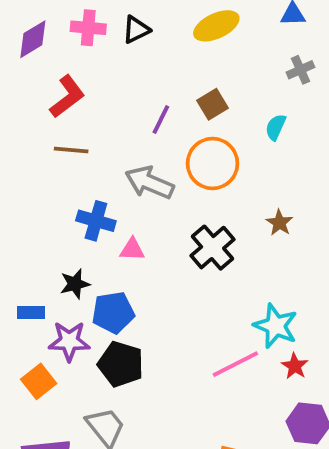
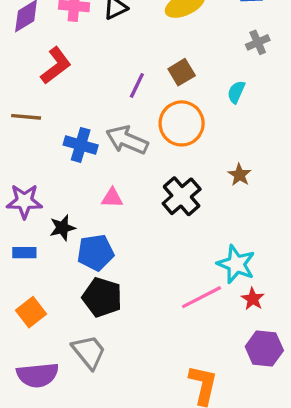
brown line: (71, 150) -> (26, 117), moved
blue cross: (96, 221) -> (81, 145), moved
purple star: (69, 341) -> (24, 201), moved

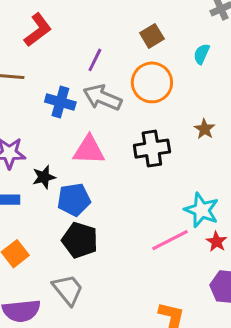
purple line: (137, 85) -> (95, 60), moved
black cross: (182, 196) -> (152, 149), turned 32
pink triangle: (112, 198) -> (89, 150), size x1.6

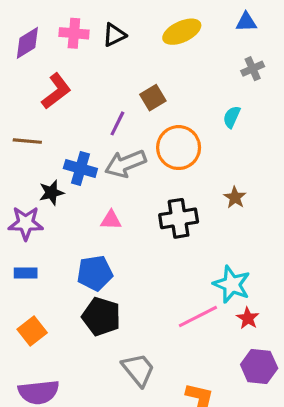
brown square: (152, 36) -> (153, 98), moved
gray arrow: (102, 97) -> (125, 164), turned -45
pink triangle: (89, 150) -> (111, 220), size x0.6
black star: (44, 177) -> (51, 193), moved
gray trapezoid: (68, 290) -> (138, 370), moved

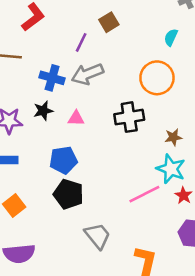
orange circle: (179, 148) -> (157, 78), moved
black star: (51, 193) -> (43, 111), moved
brown star: (235, 197) -> (173, 137), moved, turned 30

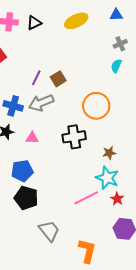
brown square: (109, 22) -> (58, 79), moved
cyan semicircle: (171, 37) -> (116, 66), moved

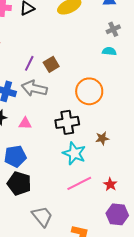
cyan semicircle: (116, 66) -> (109, 51), turned 72
gray arrow: (41, 103) -> (34, 88), turned 35
cyan star: (107, 178) -> (74, 153), moved

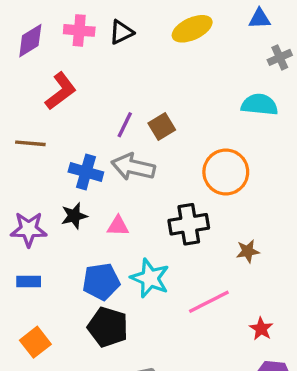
gray cross: (113, 29) -> (280, 57), moved
cyan semicircle: (109, 51) -> (260, 105), size x1.5
cyan star: (74, 153) -> (150, 278), moved
pink line: (79, 183) -> (209, 302), moved

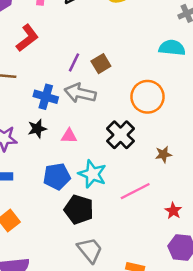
black cross: (189, 224) -> (121, 135), turned -36
black pentagon: (108, 327) -> (79, 210), moved

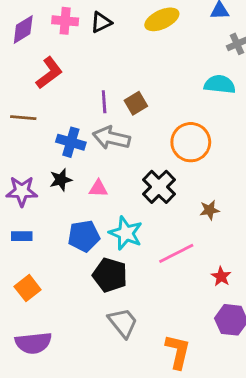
purple line: (74, 62) -> (104, 102), turned -30

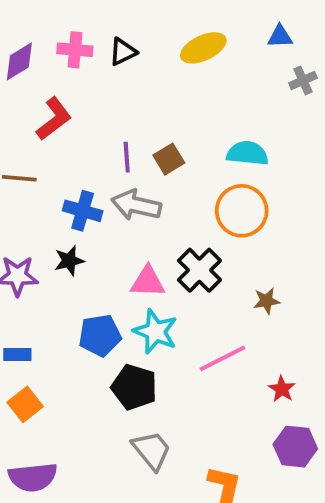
cyan semicircle: (220, 84) -> (247, 153), moved
pink triangle: (98, 188) -> (148, 282), moved, size x1.4
blue rectangle: (22, 236) -> (17, 355), moved

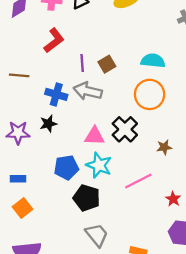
red L-shape: (54, 119) -> (54, 40), moved

